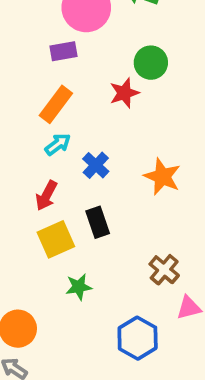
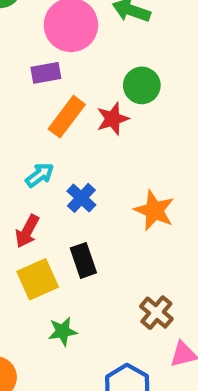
orange rectangle: (56, 104) -> (67, 117), moved

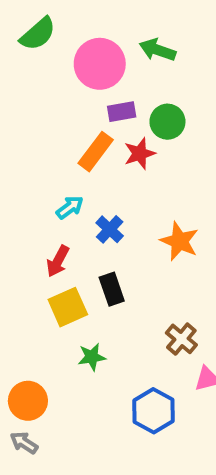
purple rectangle: (46, 73) -> (122, 112), moved

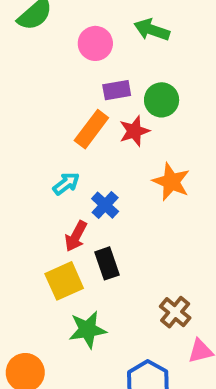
pink circle: (100, 64) -> (95, 43), size x0.7
orange star: (179, 241) -> (171, 182), moved
red arrow: (58, 261) -> (76, 236), moved
green star: (92, 357) -> (88, 330), size x1.4

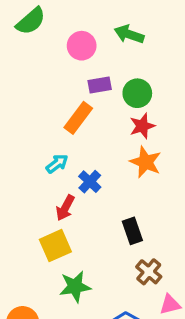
red star: (134, 131) -> (142, 126), moved
black rectangle: (107, 263) -> (132, 231), moved

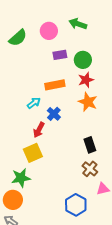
green semicircle: (31, 21) -> (18, 38), moved
orange rectangle: (78, 118) -> (55, 85), moved, turned 42
black rectangle: (132, 231) -> (90, 145), moved
green star: (75, 287) -> (21, 178), moved

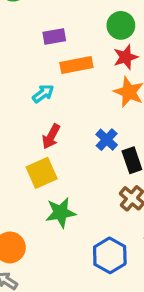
purple rectangle: (60, 55) -> (54, 37), moved
blue cross: (54, 114) -> (107, 140), moved
green star: (21, 178) -> (61, 213), moved

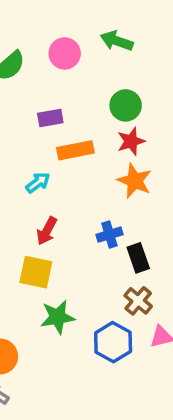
blue cross: (107, 140) -> (109, 235), turned 30
yellow square: (42, 173) -> (36, 272), turned 36
blue hexagon: (110, 255) -> (113, 342), moved

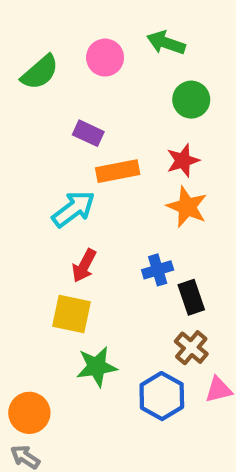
green circle: (126, 105) -> (191, 100), moved
purple rectangle: (50, 118) -> (88, 133), turned 35
cyan arrow: (38, 183) -> (74, 209), size x1.5

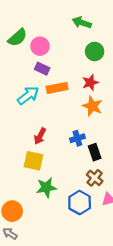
pink circle: (105, 58) -> (40, 46), moved
cyan arrow: (74, 209) -> (28, 95), moved

